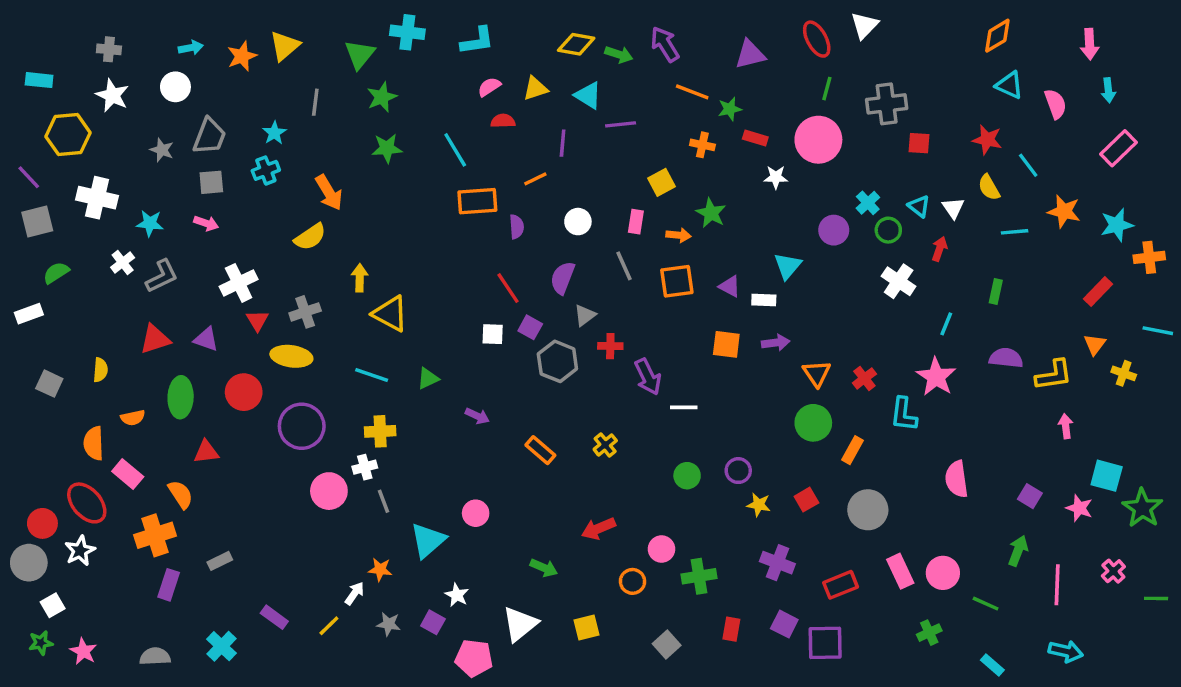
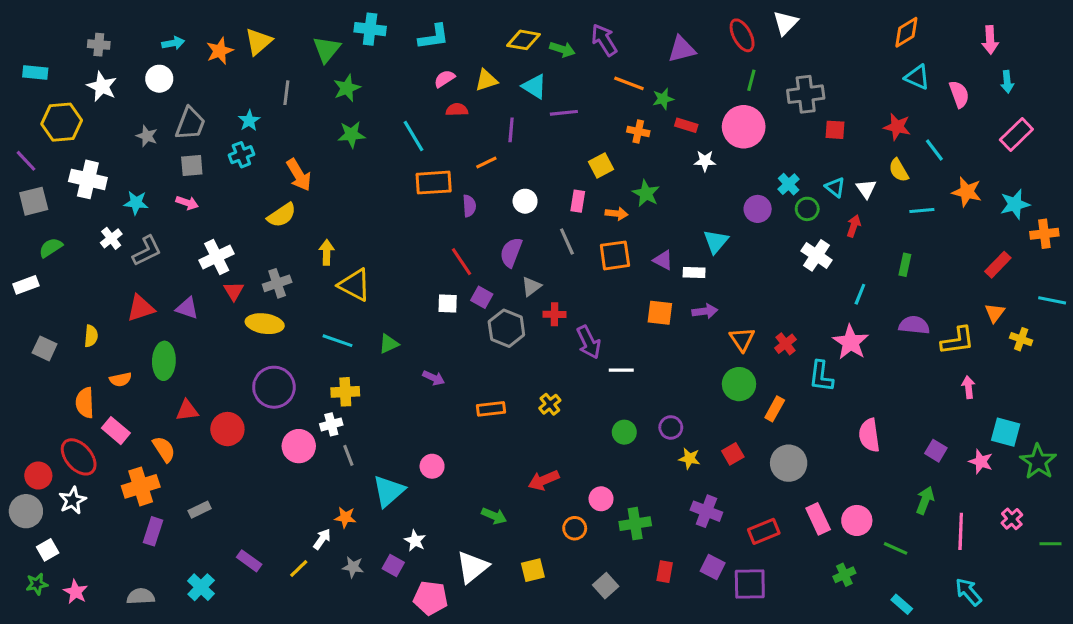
red circle: (244, 392) -> (227, 429), moved
orange rectangle: (540, 450) -> (491, 409), turned -48
cyan arrow: (1066, 651) -> (968, 592), turned -144

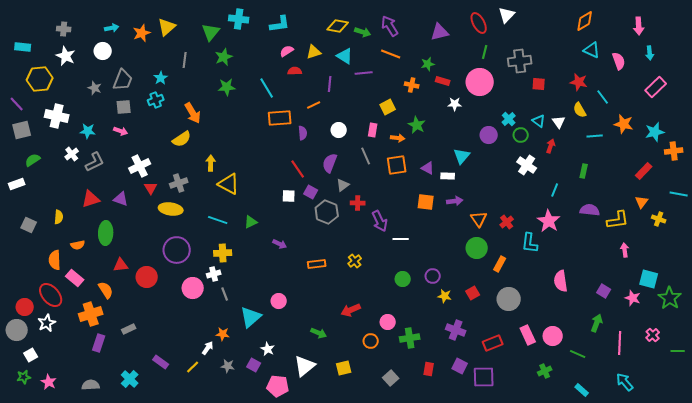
orange line: (629, 83) -> (391, 54), moved

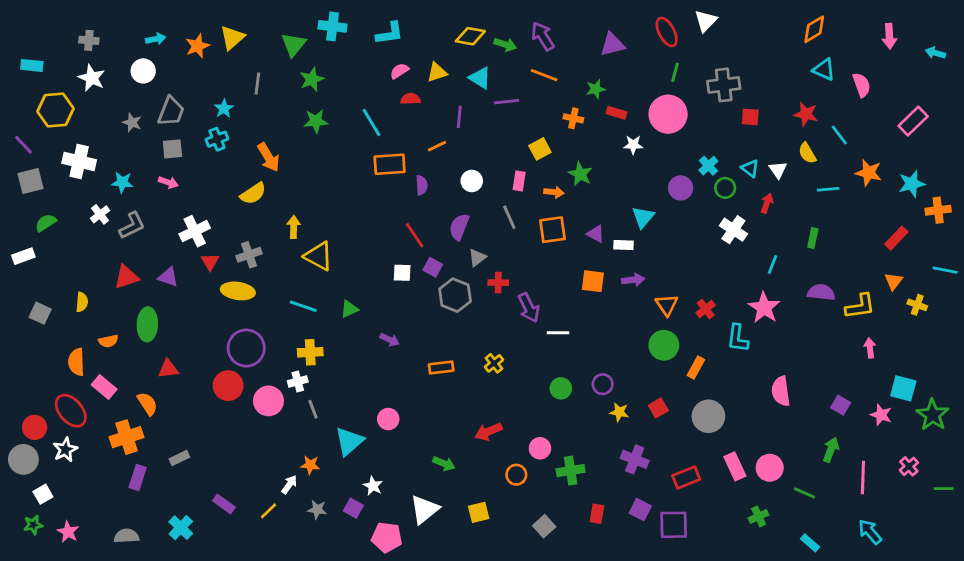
cyan arrow: (650, 53) -> (935, 53), moved, turned 112
red circle: (147, 277) -> (228, 386), moved

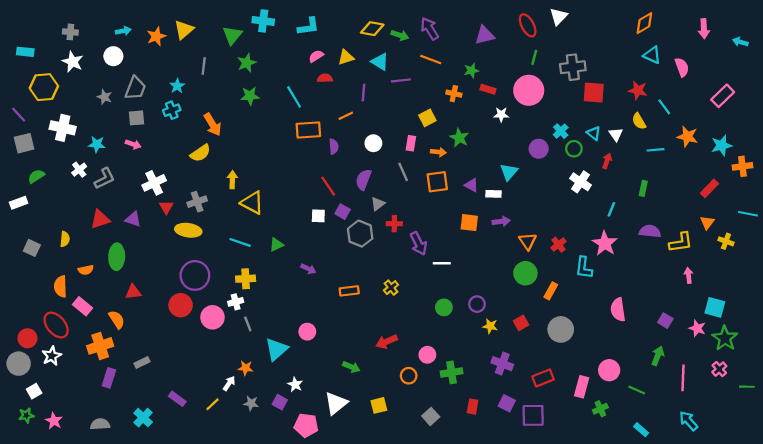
red square: (750, 117) -> (594, 93), size x1.5
green star: (933, 415) -> (725, 338), moved
pink rectangle: (735, 466) -> (582, 387), moved, turned 40

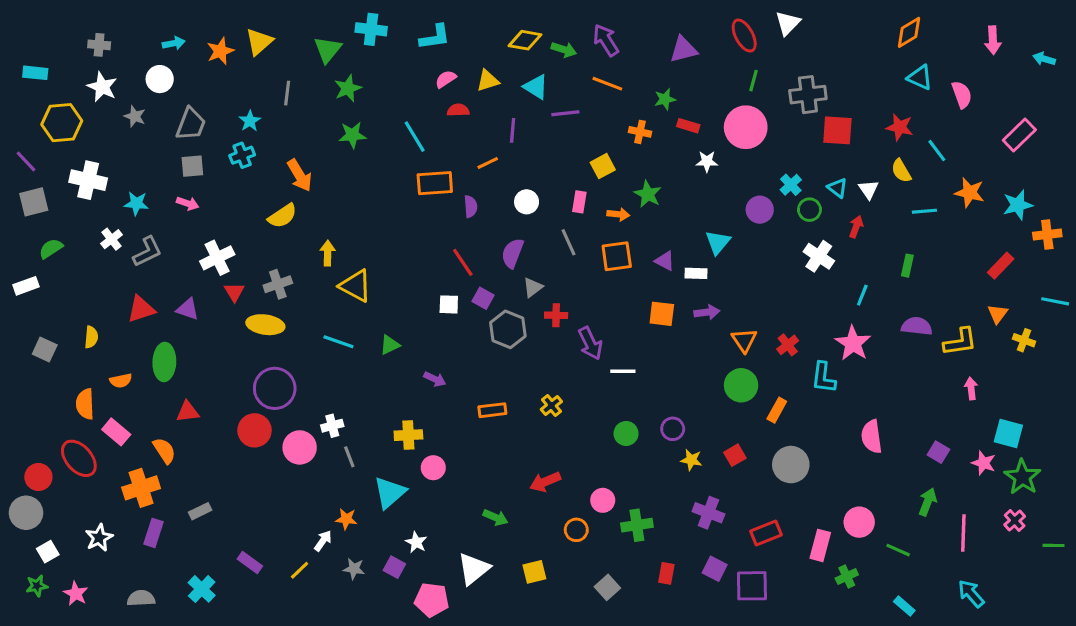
gray star: (105, 97) -> (135, 116), moved
yellow cross: (246, 279) -> (408, 435), moved
white star: (52, 356) -> (99, 538), moved

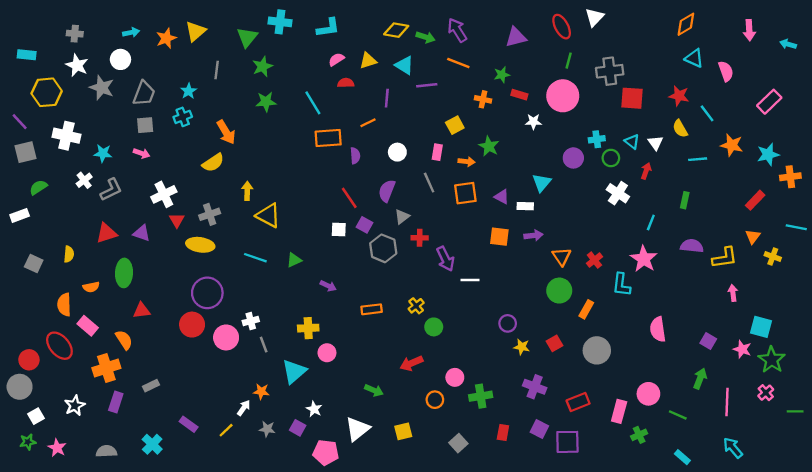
gray star: (135, 116) -> (102, 88), size x1.5
cyan cross: (791, 185) -> (597, 139), turned 35
green circle: (626, 433) -> (434, 327), moved

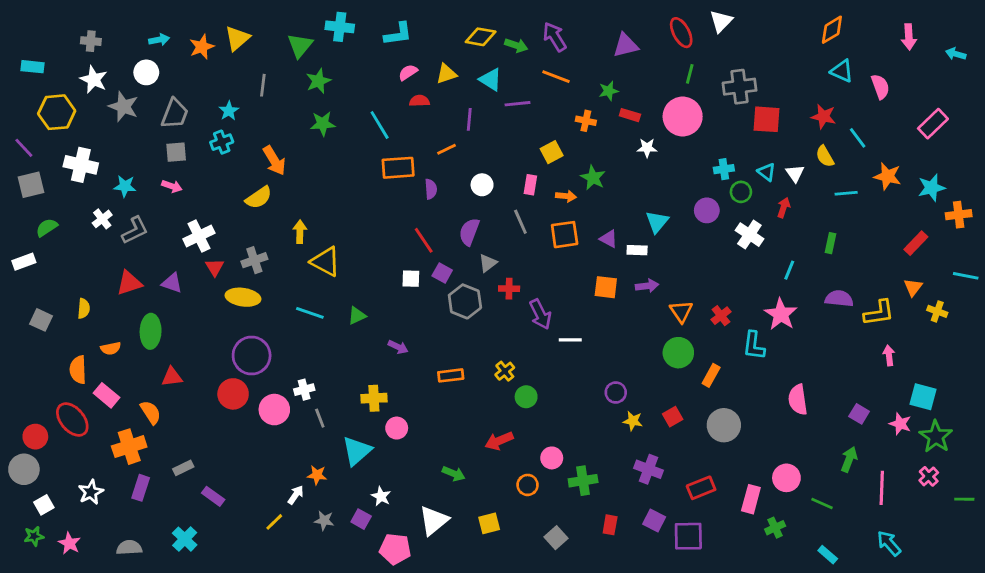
purple circle: (573, 158) -> (707, 210), moved
purple rectangle: (189, 424) -> (213, 496), moved

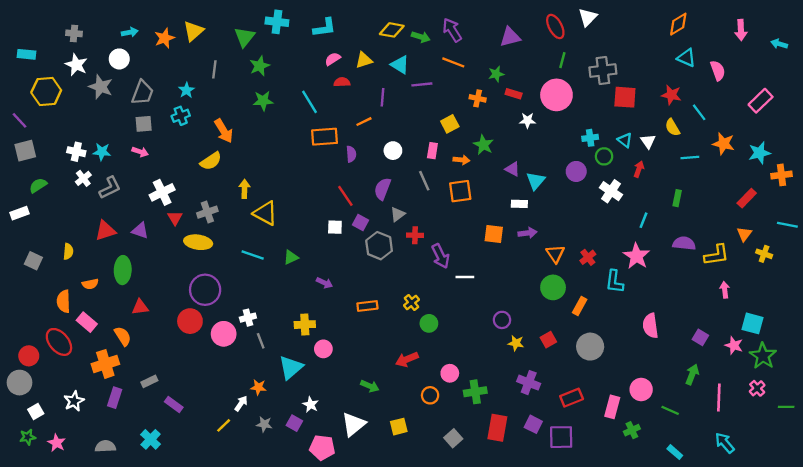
white cross: (81, 165) -> (76, 152), moved, size x0.7
purple triangle: (609, 239) -> (512, 169), moved
red rectangle: (610, 525) -> (497, 428), size x1.6

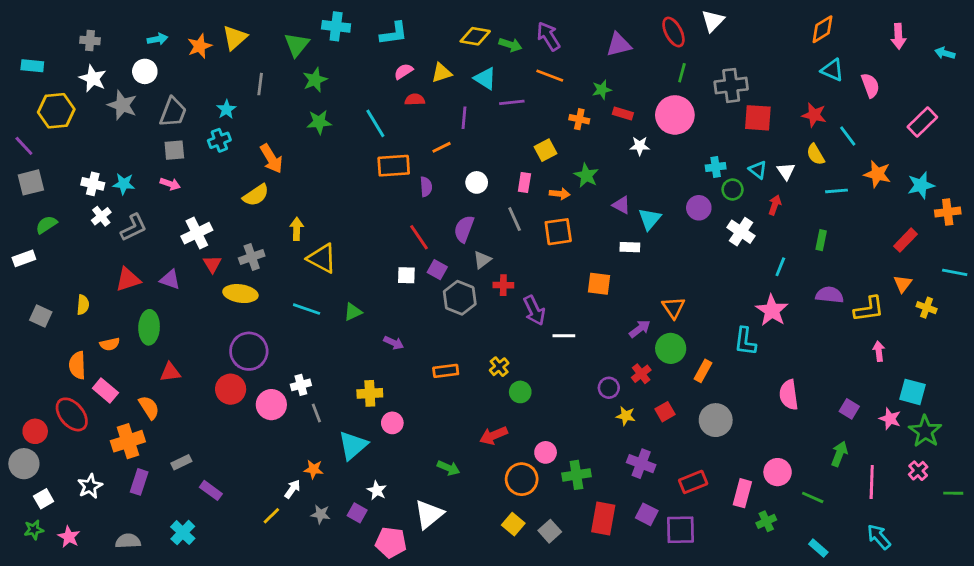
purple arrow: (527, 233) -> (640, 329), moved, turned -30
red cross: (588, 257) -> (641, 374), moved
orange circle: (430, 395) -> (522, 479), size x1.5
yellow square: (399, 427) -> (513, 524), moved, turned -36

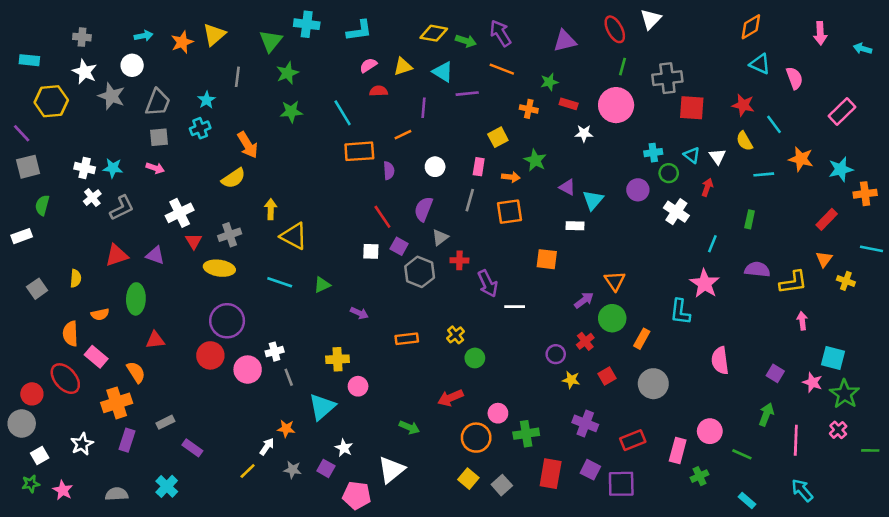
gray line: (515, 219) -> (470, 200), turned 40
green semicircle: (46, 225) -> (42, 205), turned -42
gray square: (41, 316) -> (37, 289), turned 30

